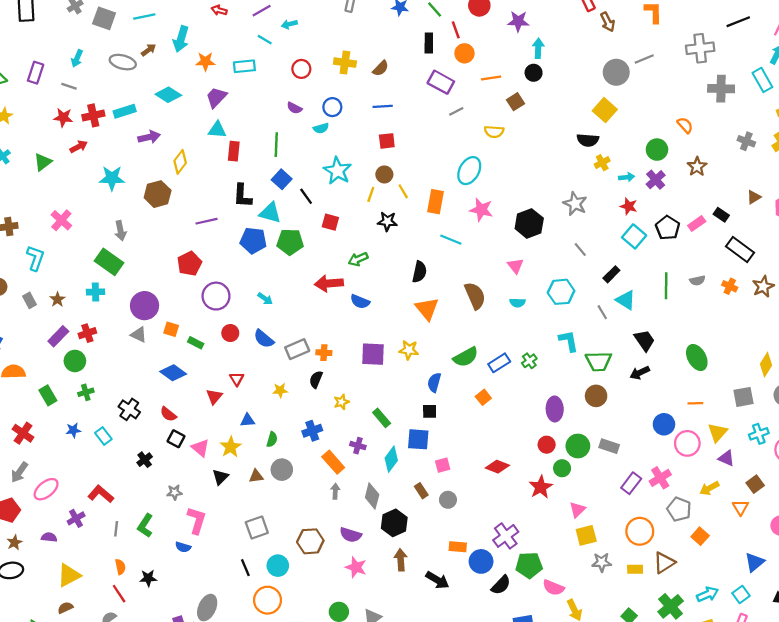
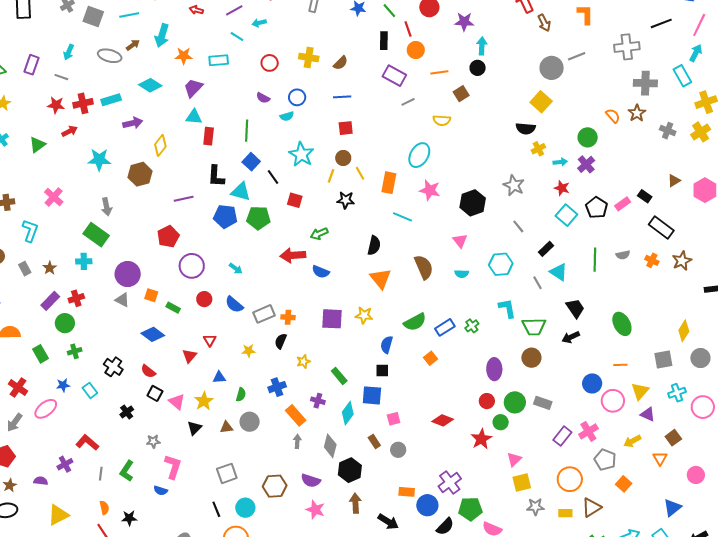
brown star: (697, 167) -> (637, 113), moved
pink ellipse: (46, 489) -> (46, 409), moved

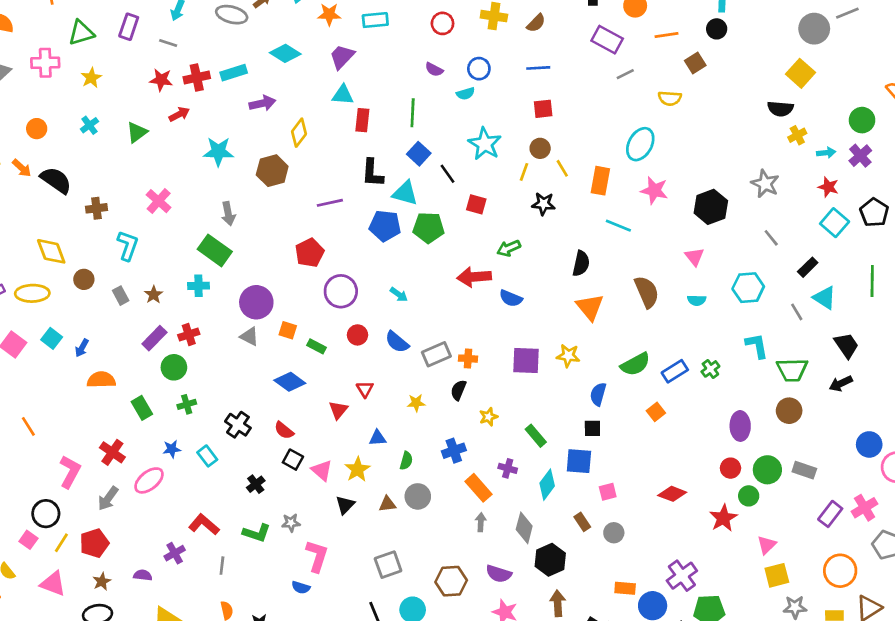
green L-shape: (127, 471) -> (257, 533), moved, turned -105

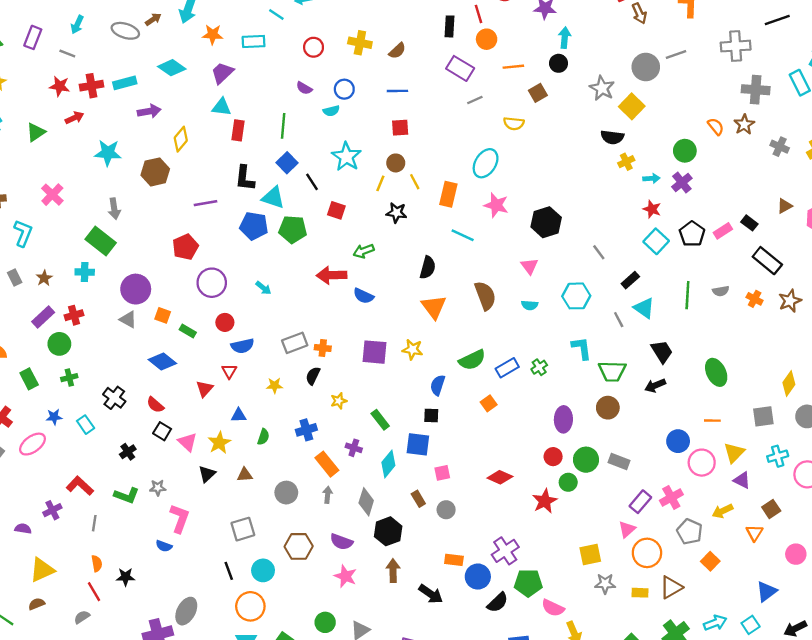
gray star: (765, 184) -> (602, 88), moved
blue semicircle: (397, 342) -> (242, 346), moved, turned -55
gray circle: (418, 496) -> (286, 493), moved
pink triangle: (767, 545) -> (627, 529), moved

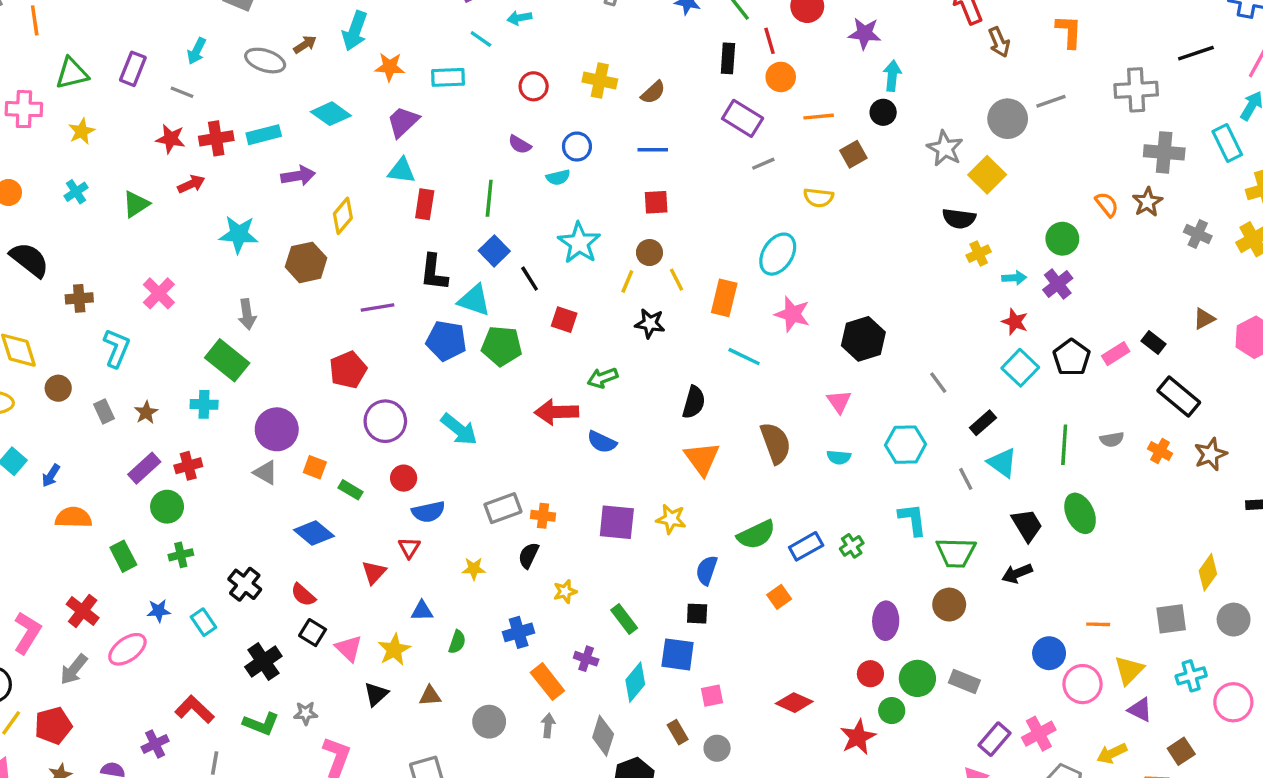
cyan arrow: (263, 288) -> (459, 429), size x1.6
green ellipse: (716, 372) -> (1080, 513), moved
black cross: (128, 452) -> (263, 661), size x1.5

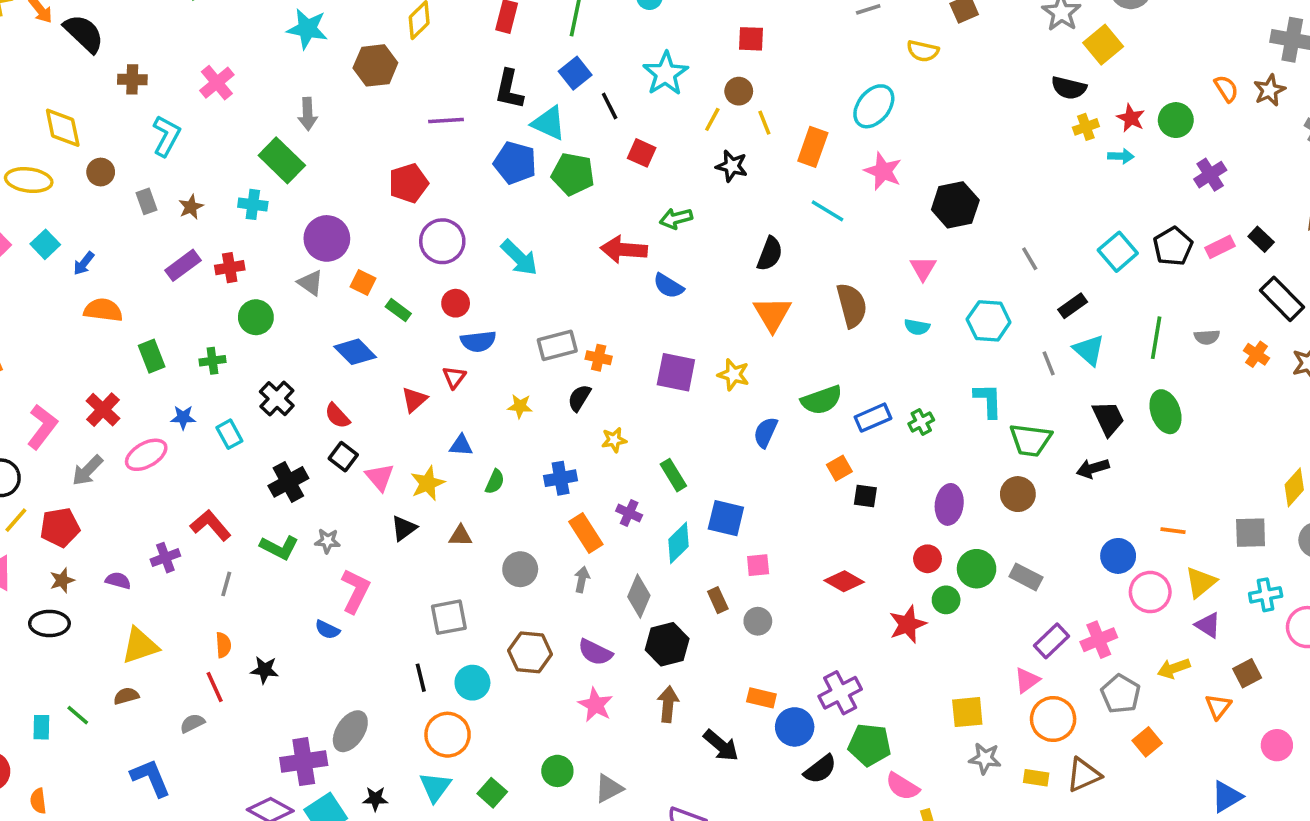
purple cross: (1058, 284) -> (1210, 175), moved
red star: (1015, 322) -> (1131, 118), moved
green circle: (167, 507) -> (256, 317), moved
black square: (697, 614) -> (865, 496), moved

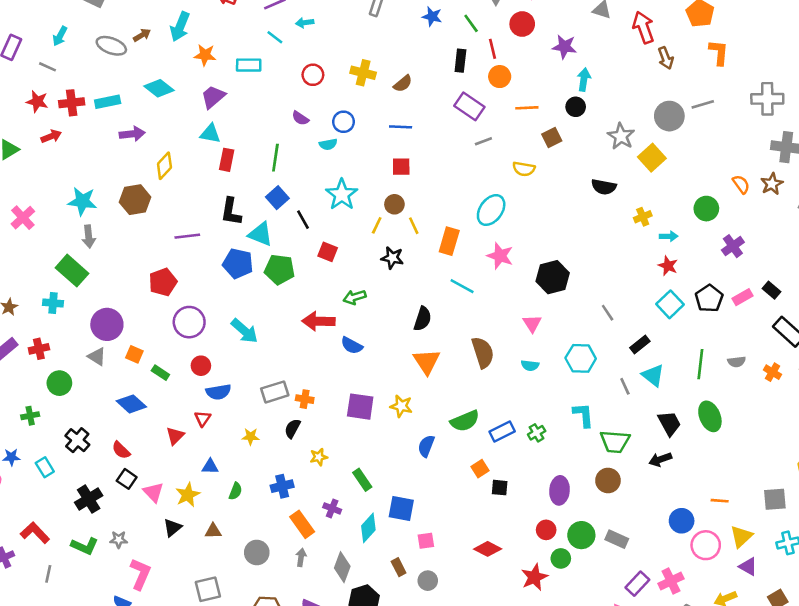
cyan star: (307, 29) -> (82, 201), moved
black semicircle: (1069, 88) -> (604, 187), moved
red star: (1131, 118) -> (668, 266), moved

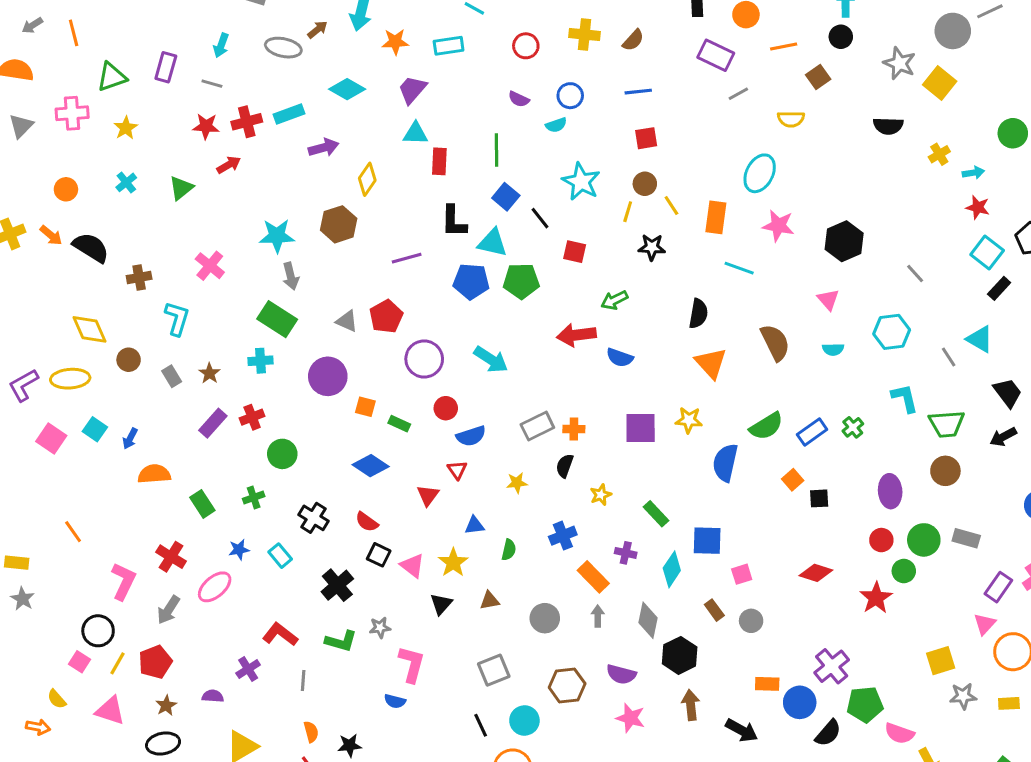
black rectangle: (640, 344) -> (999, 288), moved
gray triangle: (97, 357) -> (347, 321), moved
blue semicircle: (426, 446) -> (725, 463), size x1.4

